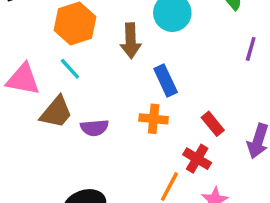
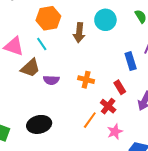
blue rectangle: (166, 81) -> (131, 61), moved

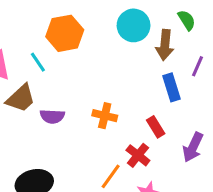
orange hexagon: (48, 18) -> (65, 33), moved
brown arrow: (79, 33) -> (165, 45), moved

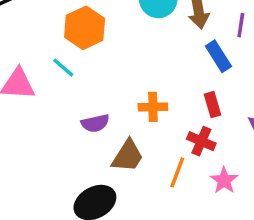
brown trapezoid: (21, 98) -> (128, 156), moved
red rectangle: (156, 127) -> (212, 105), turned 30

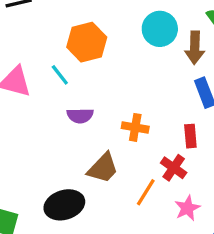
purple semicircle: (95, 123) -> (80, 116), moved

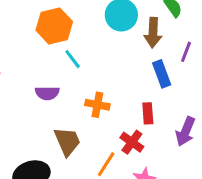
cyan line: (60, 75) -> (73, 59), moved
brown trapezoid: (103, 168) -> (67, 141), turned -68

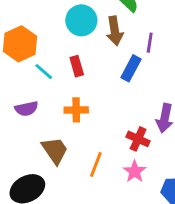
blue rectangle: (162, 74) -> (131, 68), turned 60
red rectangle: (148, 113) -> (77, 66), moved
red cross: (132, 142) -> (138, 139), moved

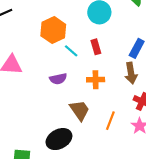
brown arrow: (115, 31) -> (131, 73), moved

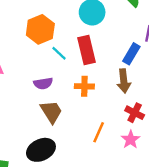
red rectangle: (96, 47) -> (86, 50), size x1.6
brown trapezoid: (80, 110) -> (51, 112), moved

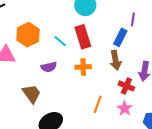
orange hexagon: (40, 29) -> (28, 35), moved
brown trapezoid: (51, 112) -> (32, 94), moved

